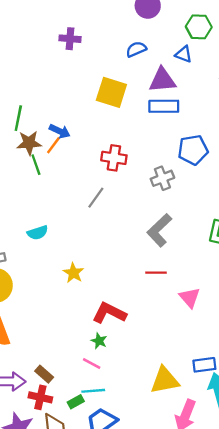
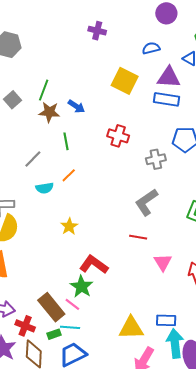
orange line: (53, 145) -> (69, 175), moved
green line: (36, 165) -> (66, 141), moved
gray line: (96, 198) -> (33, 159), moved
green star: (99, 341) -> (82, 286), size x1.6
brown rectangle: (44, 374) -> (51, 307), moved, size x1.8

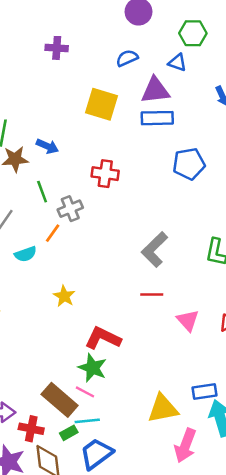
gray cross: (156, 159) -> (70, 209), moved

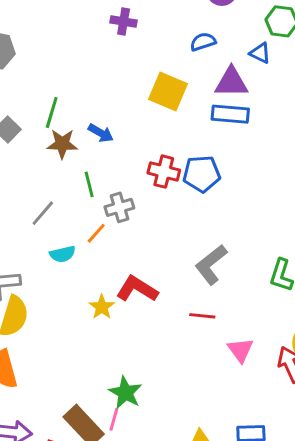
blue pentagon: (189, 164) -> (202, 174), moved
red L-shape: (103, 338) -> (137, 289), moved
pink line: (85, 392) -> (114, 419), turned 72

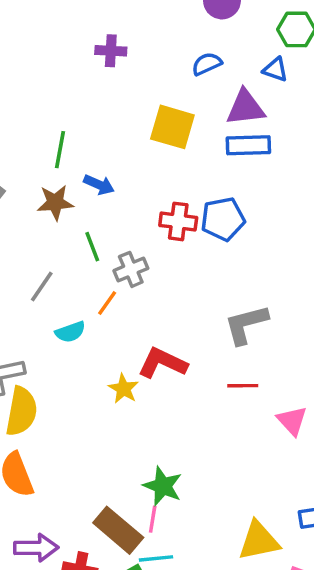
green line: (52, 113) -> (60, 150), moved
gray L-shape: (211, 265) -> (246, 324), turned 30

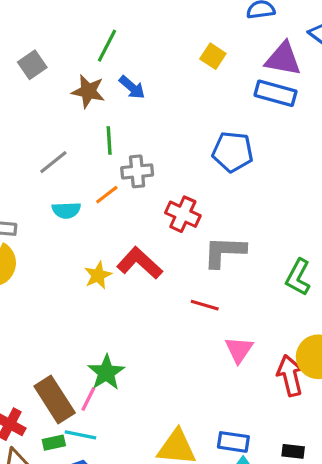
yellow square: (172, 127) -> (213, 56), size x0.6
red cross: (178, 221) -> (183, 214), moved

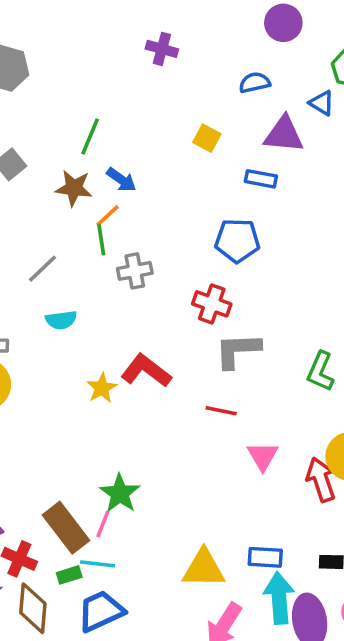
blue rectangle: (275, 93) -> (261, 179), moved, size x0.7
orange line: (107, 195) -> (108, 216), moved
red cross: (183, 214) -> (212, 304), moved

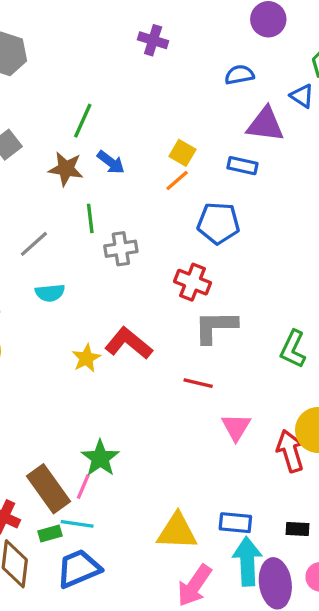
yellow square: (207, 138) -> (182, 153), moved
orange line: (108, 216) -> (177, 180), moved

